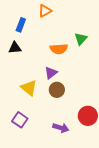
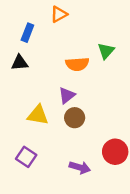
yellow triangle: (29, 88) -> (38, 115), turned -30

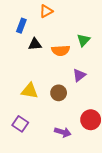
black triangle: (20, 63) -> (35, 44), moved
purple triangle: (67, 95) -> (79, 75), moved

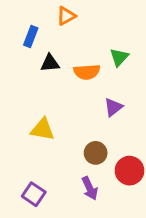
brown circle: (59, 93) -> (96, 153), moved
purple square: (20, 124) -> (34, 194), moved
purple arrow: (63, 132) -> (90, 188), turned 49

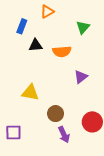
green triangle: (119, 57) -> (83, 27), moved
brown circle: (96, 153) -> (56, 114), moved
purple square: (34, 194) -> (13, 132), moved, turned -35

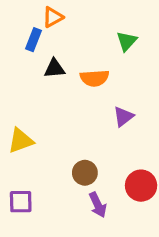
orange triangle: (47, 12) -> (53, 17), moved
yellow triangle: (30, 93) -> (21, 141), moved, turned -30

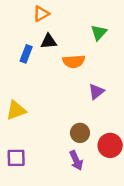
blue rectangle: (34, 40) -> (26, 54), moved
black triangle: (54, 68) -> (49, 41), moved
brown circle: (85, 173) -> (80, 133), moved

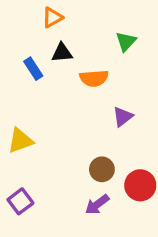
blue rectangle: (26, 54) -> (33, 69), turned -54
purple square: (16, 158) -> (20, 201), turned -36
purple arrow: (76, 160) -> (97, 204), turned 78

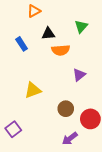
black triangle: (62, 53) -> (48, 34), moved
yellow triangle: (20, 141) -> (33, 90), moved
purple arrow: (97, 204) -> (70, 138), moved

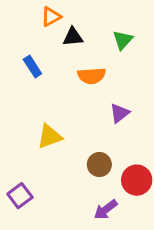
black triangle: (48, 34) -> (73, 37), moved

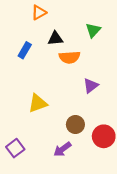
black triangle: (73, 37) -> (55, 38), moved
blue rectangle: (32, 66) -> (25, 50), turned 63
purple arrow: (106, 210) -> (62, 149), moved

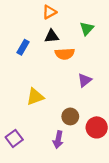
orange triangle: (39, 12) -> (49, 12), moved
purple arrow: (62, 149) -> (58, 140), turned -42

